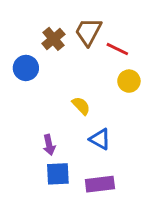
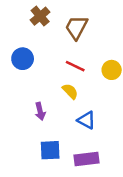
brown cross: (53, 39) -> (40, 16), moved
red line: (117, 49) -> (75, 66), moved
purple arrow: (49, 145) -> (40, 111), moved

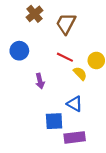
yellow semicircle: (70, 91) -> (80, 73), moved
purple arrow: (40, 111) -> (40, 81), moved
blue square: (50, 150) -> (54, 121), moved

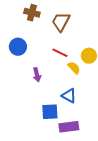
brown cross: (34, 14) -> (32, 13), turned -35

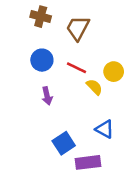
blue circle: (18, 47) -> (42, 60), moved
blue triangle: (69, 96) -> (105, 129), moved
blue square: (50, 112) -> (64, 143), turned -30

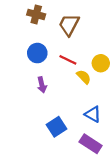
purple rectangle: (88, 162) -> (91, 144), moved, turned 40

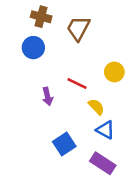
blue circle: (37, 53) -> (33, 48), moved
red line: (68, 60) -> (77, 84), moved
yellow semicircle: (84, 77) -> (96, 107), moved

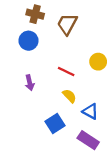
purple arrow: (47, 96) -> (30, 83), moved
yellow semicircle: (96, 107) -> (69, 96), moved

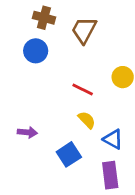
purple arrow: (30, 83) -> (27, 132), moved, turned -72
purple rectangle: (88, 140) -> (110, 175), turned 50

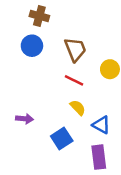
brown trapezoid: (84, 30) -> (75, 49), moved, turned 130

